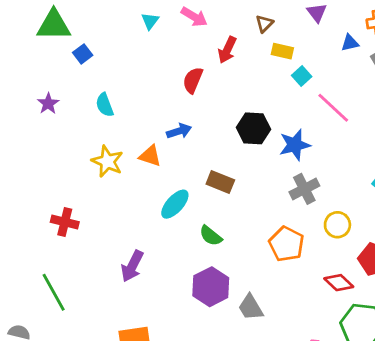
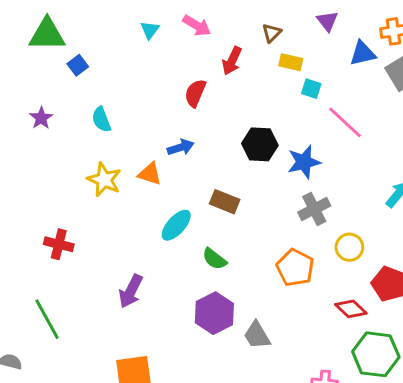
blue triangle: (350, 43) -> (363, 53), size x1.4
cyan square: (302, 76) -> (311, 89), turned -30

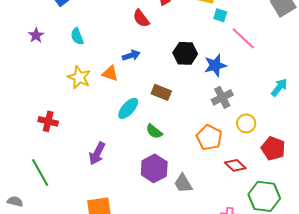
red semicircle: (195, 93) -> (141, 18), turned -60
red diamond: (351, 309) -> (235, 165), moved

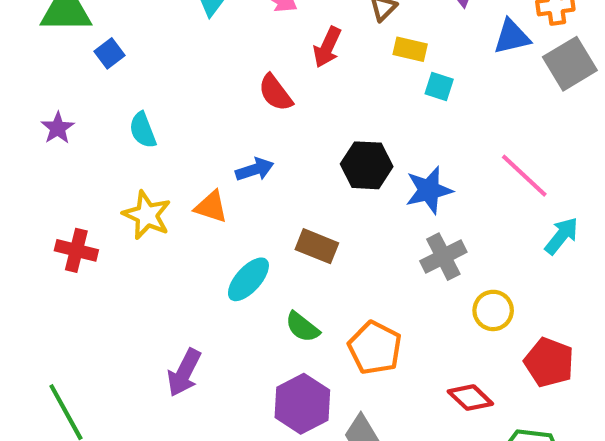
pink line: (243, 38) -> (524, 176), moved
red cross: (48, 121) -> (76, 250), moved
orange pentagon: (209, 137) -> (375, 348), moved

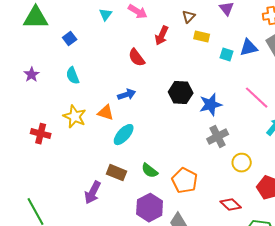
blue triangle: (512, 37) -> (249, 48), moved
blue square: (110, 53) -> (70, 39), moved
cyan square: (439, 87) -> (227, 55), moved
brown rectangle: (317, 246) -> (117, 173), moved
cyan ellipse: (248, 279) -> (124, 135), moved

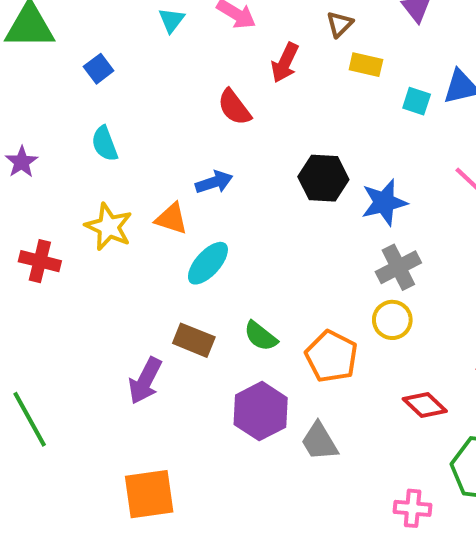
purple star: (32, 75) -> (22, 162), moved
yellow circle: (242, 163) -> (392, 320), moved

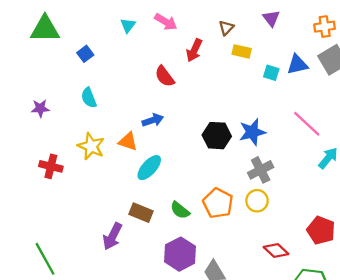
purple star: (22, 162) -> (40, 108), turned 30
black hexagon: (323, 178) -> (217, 136), moved
orange pentagon: (332, 356) -> (218, 203), moved

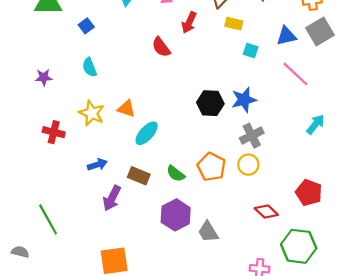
cyan square: (271, 73) -> (251, 50), moved
blue arrow: (153, 120) -> (97, 165), moved
pink line: (307, 124) -> (295, 74), moved

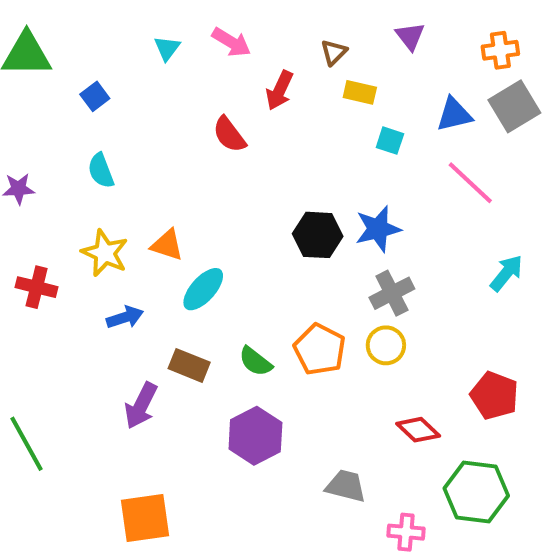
blue arrow: (97, 165) -> (125, 317), moved
gray trapezoid: (208, 232) -> (346, 486), moved, turned 135

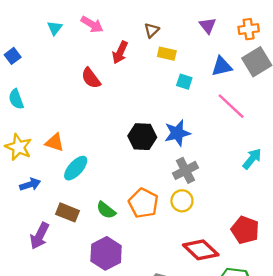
purple triangle: (410, 36) -> (208, 26), moved
red diamond: (418, 430) -> (201, 250), size x1.4

